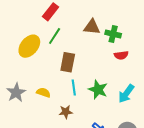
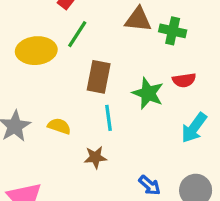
yellow ellipse: (29, 46) -> (36, 51), turned 45
red semicircle: (121, 55) -> (184, 80), moved
green star: (98, 90) -> (148, 93), moved

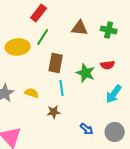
green cross: (173, 31) -> (109, 30), moved

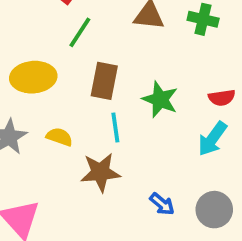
yellow ellipse: (18, 47) -> (33, 77), moved
red semicircle: (108, 65) -> (222, 98), moved
brown star: (54, 112) -> (100, 172), size x1.5

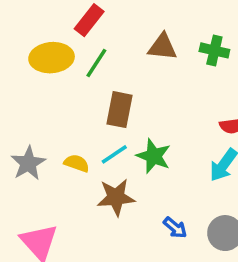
yellow ellipse: (33, 77) -> (52, 58), moved
green star: (160, 100) -> (154, 156), moved
cyan line: (115, 128) -> (114, 154), moved, turned 64

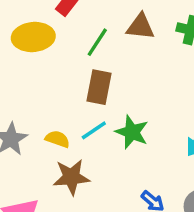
green line: (96, 63) -> (97, 42), moved
brown star: (116, 197) -> (71, 177), moved

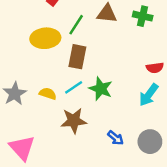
yellow ellipse: (33, 37) -> (45, 38), moved
brown star: (71, 177) -> (74, 121), moved

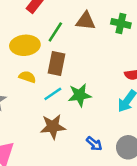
green star: (101, 89) -> (80, 95), turned -30
yellow semicircle: (48, 94) -> (27, 77), moved

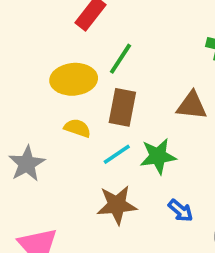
brown triangle: (86, 21) -> (192, 106), moved
blue arrow: (94, 144) -> (181, 211), moved

